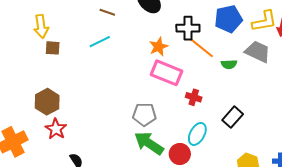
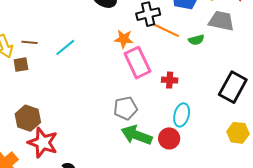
brown line: (107, 12) -> (30, 42), moved
orange star: (159, 47) -> (124, 39), turned -30
pink rectangle: (166, 73) -> (137, 63), turned 56
black rectangle: (233, 117) -> (233, 87), moved, size x1.4
red star: (56, 129) -> (43, 143), size x1.4

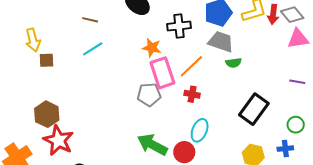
gray trapezoid: (221, 21) -> (221, 42), moved
orange line: (166, 30) -> (191, 66), moved, turned -76
green semicircle: (196, 40) -> (234, 63), moved
brown line: (30, 42) -> (90, 20), moved
gray pentagon: (125, 108) -> (149, 95), moved

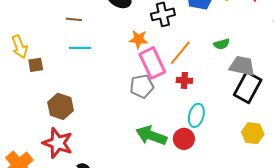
gray trapezoid: (221, 42) -> (242, 66), moved
cyan line: (93, 49) -> (80, 48), turned 40
brown hexagon: (47, 114) -> (61, 106), moved

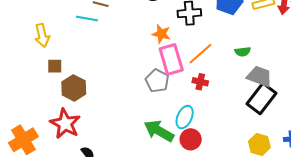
yellow arrow: (20, 47) -> (42, 36), moved
cyan line: (80, 48) -> (87, 19), moved
brown square: (36, 65) -> (55, 66), moved
gray pentagon: (142, 86) -> (157, 81), turned 30
cyan ellipse: (196, 115) -> (185, 117), moved

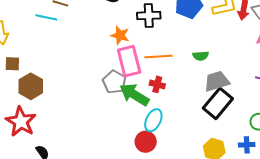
orange line: (200, 54) -> (158, 56), turned 36
gray trapezoid: (260, 76) -> (217, 81), turned -40
cyan ellipse: (185, 117) -> (153, 120), moved
green arrow: (159, 131) -> (134, 95), moved

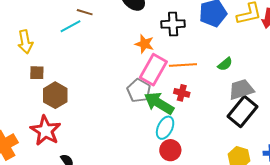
cyan line: (46, 17) -> (71, 26), turned -40
green semicircle: (201, 56) -> (225, 64), turned -35
pink rectangle: (129, 61) -> (153, 70), turned 44
cyan ellipse: (153, 120) -> (165, 128), moved

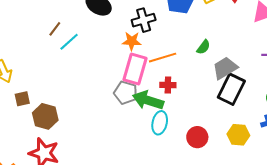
brown line: (85, 12) -> (55, 29), turned -56
cyan line: (71, 26) -> (69, 42), moved
orange star: (144, 44) -> (132, 41), moved
red circle: (170, 150) -> (197, 137), moved

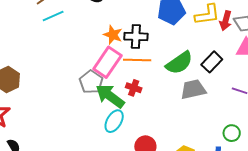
black cross: (144, 20) -> (136, 37), moved
green semicircle: (203, 47) -> (179, 63), size x1.8
black rectangle: (231, 89) -> (212, 62), moved, size x0.7

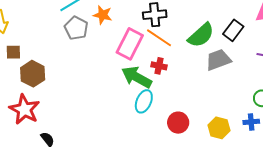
orange star: (113, 35) -> (103, 15), moved
orange line: (137, 60) -> (159, 38), turned 40
gray pentagon: (91, 82) -> (76, 28), moved

